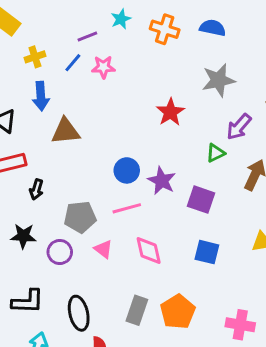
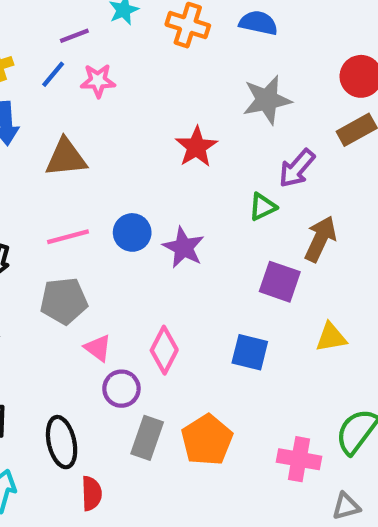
brown triangle: (66, 131) -> (66, 158), moved
purple square: (201, 200) -> (280, 282), moved
pink line: (127, 208) -> (68, 237), moved
pink diamond: (149, 251) -> (164, 350), turned 40
purple circle: (60, 252) -> (121, 389), moved

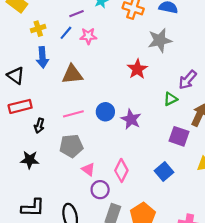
gray star: (267, 100) -> (160, 40), moved
blue square: (250, 352) -> (164, 172), turned 36

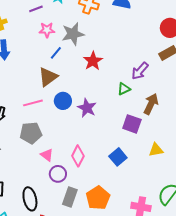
blue line: (66, 33) -> (56, 53), moved
gray star: (160, 40) -> (73, 34), moved
brown triangle: (72, 74) -> (48, 77), moved, turned -30

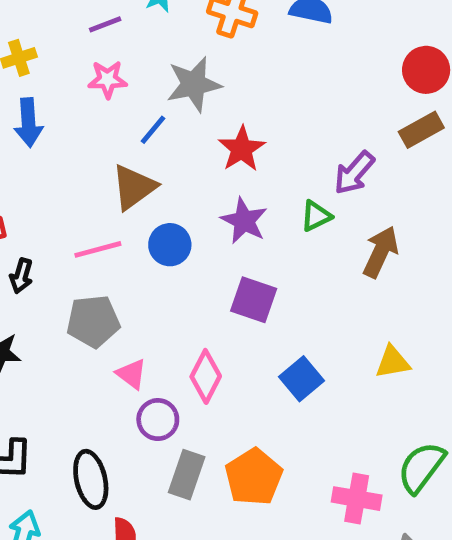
pink star: (47, 30) -> (108, 79), moved
purple star: (87, 108) -> (244, 221), moved
purple square: (132, 124) -> (254, 300), moved

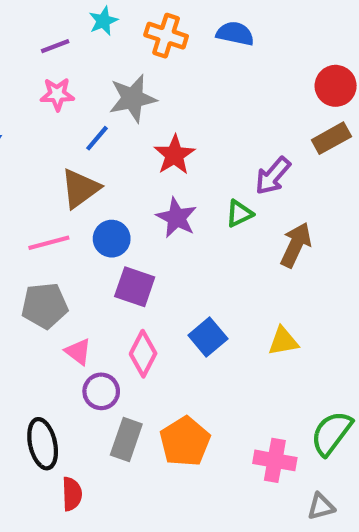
purple square: (254, 300) -> (135, 287), moved
yellow triangle: (393, 362) -> (283, 341), moved
blue square: (302, 379) -> (208, 337), moved

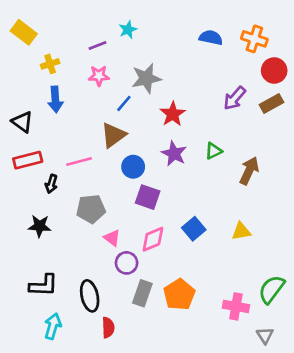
orange cross: (166, 36) -> (254, 39), moved
purple arrow: (273, 176) -> (235, 98), moved
pink line: (49, 243) -> (79, 161), moved
pink diamond: (143, 354) -> (153, 239), turned 40
gray triangle: (321, 506) -> (265, 335), turned -48

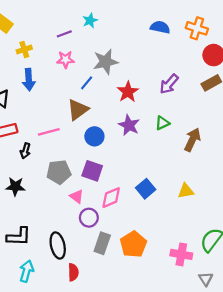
purple arrow: (235, 98) -> (169, 84), moved
purple square: (148, 197) -> (92, 171), moved

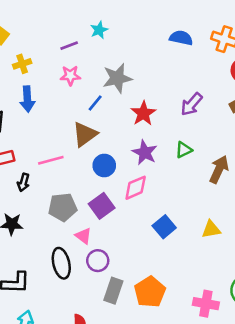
purple square: (92, 171) -> (102, 206), turned 35
pink diamond: (111, 198) -> (136, 188), moved
black ellipse: (58, 245) -> (61, 263), moved

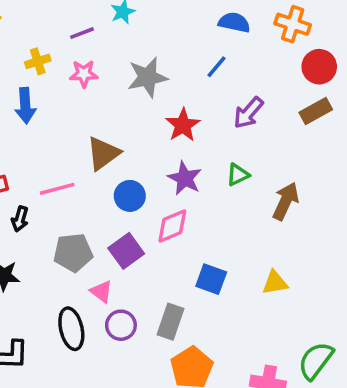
yellow cross: (22, 64) -> (38, 61), moved
blue line: (95, 103) -> (217, 67), moved
blue square: (164, 227) -> (211, 279), turned -30
gray rectangle: (113, 291) -> (170, 322), moved

